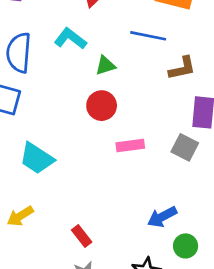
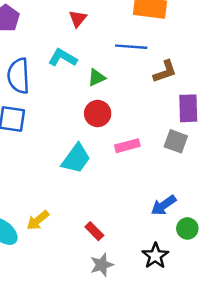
cyan trapezoid: (37, 158) -> (76, 159), moved, turned -80

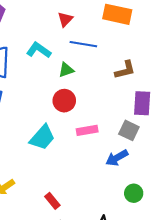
red triangle: (78, 19) -> (65, 19), moved
blue line: (131, 47) -> (83, 44), moved
blue arrow: (163, 205) -> (117, 158), moved
green circle: (187, 228) -> (134, 193), moved

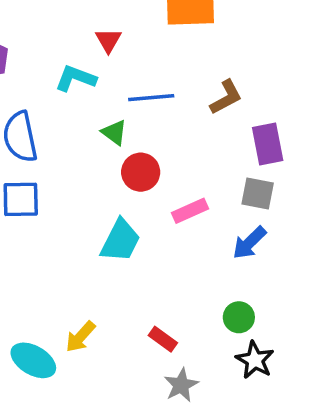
blue line: (83, 44) -> (151, 98), moved
cyan L-shape: (39, 50) -> (76, 78), moved
green triangle: (66, 70) -> (114, 132), moved, turned -49
green circle: (134, 193) -> (239, 317), moved

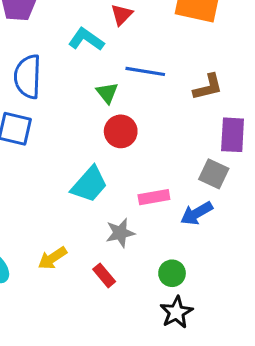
pink rectangle: (190, 211) -> (154, 197), moved
yellow arrow: (80, 337) -> (52, 258), moved
gray star: (181, 385) -> (120, 233), moved

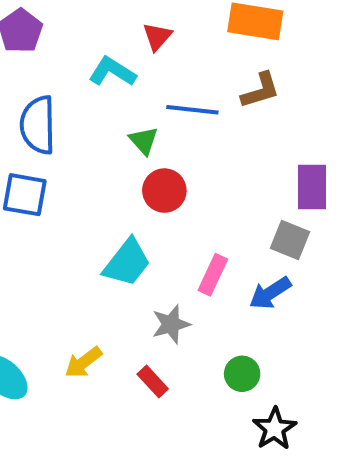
brown L-shape: (208, 87) -> (260, 90), moved
pink rectangle: (154, 197) -> (213, 275), turned -52
black star: (176, 312) -> (275, 429), moved

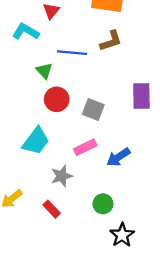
gray square: (290, 240) -> (93, 109), moved
pink rectangle: (213, 275) -> (85, 147), turned 40

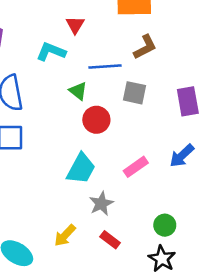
gray square: (93, 109) -> (135, 93), moved
blue arrow: (118, 157) -> (182, 156), moved
gray star: (62, 176) -> (101, 204), moved
black star: (122, 235) -> (162, 259), moved

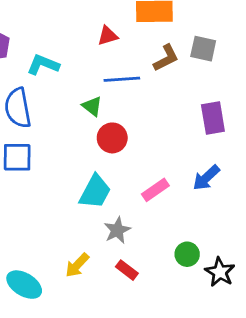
red triangle: (75, 25) -> (108, 36), moved, turned 42
cyan L-shape: (51, 52) -> (43, 65), moved
gray square: (135, 93) -> (203, 49), moved
black star: (162, 259) -> (220, 272), moved

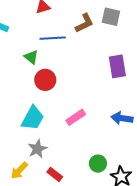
blue arrow: (206, 178) -> (122, 118), moved, turned 50
gray star: (117, 230) -> (37, 149), moved

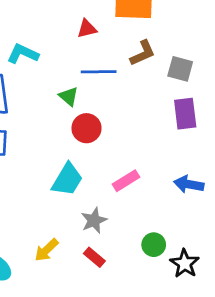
gray square: (111, 17) -> (180, 69), moved
gray star: (37, 149) -> (94, 220), moved

